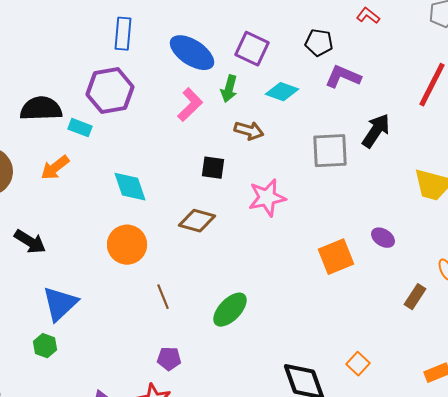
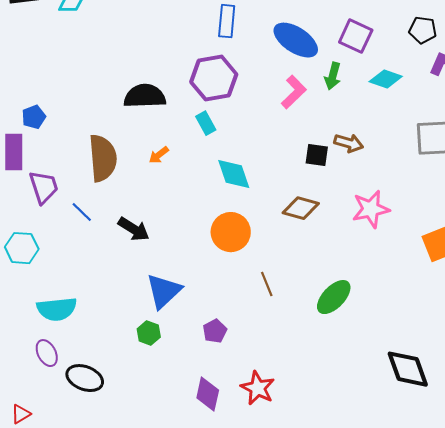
cyan rectangle: (80, 128) -> (206, 123), moved, turned 40
brown arrow: (249, 131) -> (349, 143), moved
orange arrow: (55, 168) -> (159, 155), size x0.7
pink star: (267, 198) -> (371, 209), moved
purple pentagon: (169, 359) -> (215, 331), moved, turned -30

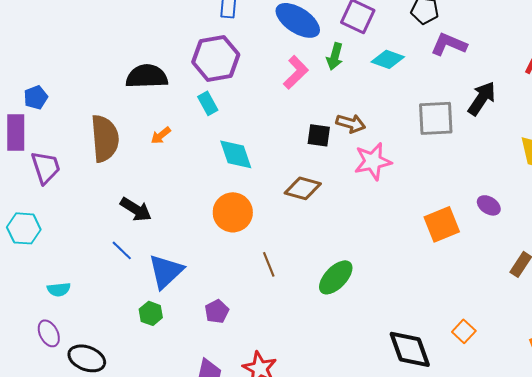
pink star: (371, 209) -> (373, 161), moved
blue line: (82, 212) -> (122, 250), moved
cyan semicircle: (57, 309) -> (59, 289), size x0.6

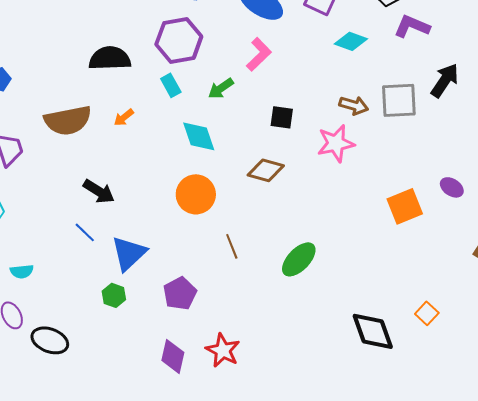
green arrow: (335, 56) -> (221, 88), moved, turned 40
brown arrow: (351, 123) -> (354, 105), moved
brown semicircle: (105, 138) -> (68, 120), turned 84
purple pentagon: (217, 311) -> (180, 293), size x1.4

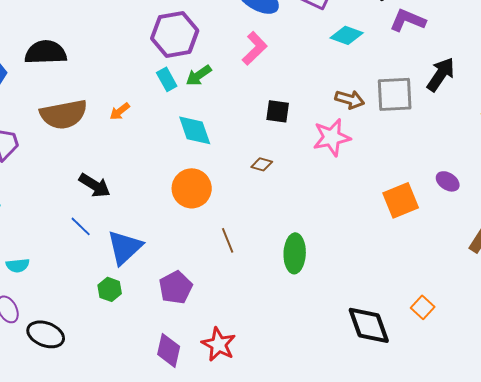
black semicircle: (110, 58) -> (46, 52), moved
green arrow: (221, 88) -> (199, 75), moved
brown diamond: (266, 170) -> (262, 164), size x0.6
green ellipse: (299, 259) -> (295, 253), turned -42

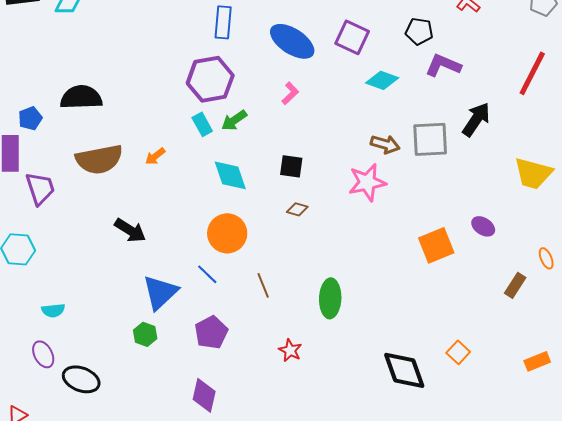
pink L-shape: (255, 48) -> (290, 93), size x0.7
black square: (278, 111) -> (291, 166), moved
blue line: (81, 226) -> (207, 274), moved
red star: (219, 344) -> (290, 350), moved, size x0.7

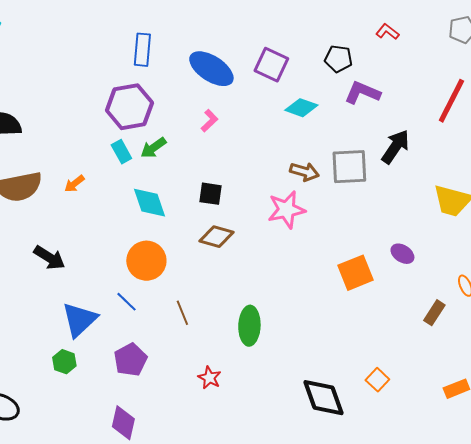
brown diamond: (297, 209) -> (216, 237), size x1.6

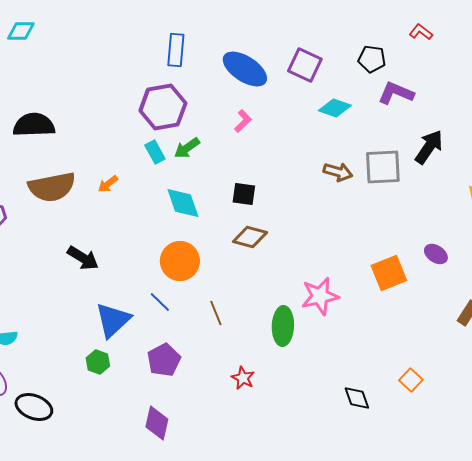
pink star: (286, 210) -> (320, 296), moved
black diamond: (323, 398) -> (357, 398), size x0.6

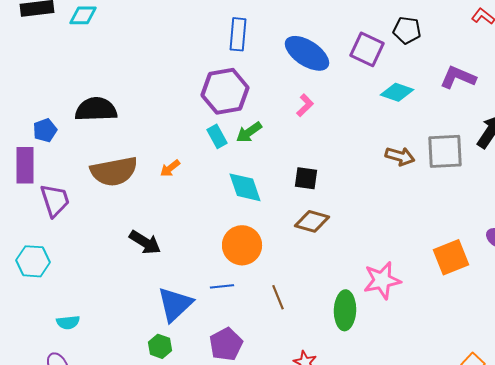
black pentagon: (372, 59) -> (407, 30), moved
blue line: (160, 302) -> (222, 286), turned -50

